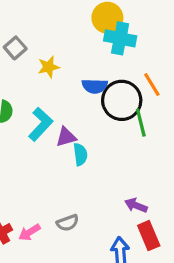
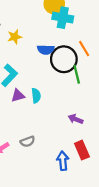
purple triangle: (66, 137) -> (18, 96), moved
purple arrow: (136, 205) -> (76, 119), moved

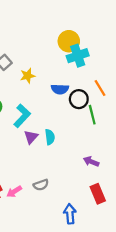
cyan cross: (63, 18) -> (78, 56), turned -30
black circle: (64, 59) -> (79, 99), size x0.7
purple triangle: (18, 96) -> (31, 137), turned -32
blue arrow: (63, 161) -> (70, 214), moved

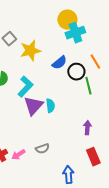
yellow star: (28, 76) -> (30, 51), size x1.5
blue semicircle: (60, 89) -> (59, 63), turned -42
purple triangle: (31, 137) -> (33, 106), size x1.5
purple arrow: (91, 161) -> (87, 128), turned 72

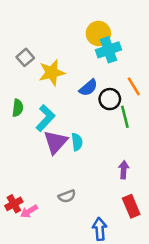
pink arrow: (18, 155) -> (29, 211), moved

